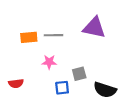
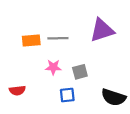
purple triangle: (94, 28) -> (102, 30), turned -30
gray square: (79, 74) -> (80, 72), moved

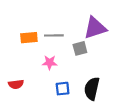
gray square: (80, 72) -> (80, 48), moved
black semicircle: (114, 97) -> (92, 89), moved, turned 85

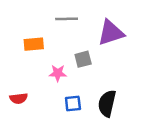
gray line: (54, 35) -> (67, 19), moved
gray square: (80, 48) -> (83, 59), moved

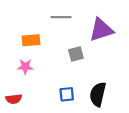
pink star: (58, 73) -> (25, 67), moved
red semicircle: (19, 98) -> (14, 99), moved

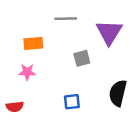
purple triangle: (101, 30) -> (109, 32), turned -40
black semicircle: (98, 94) -> (118, 93), moved

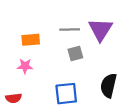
gray line: (66, 19) -> (70, 29), moved
blue square: (72, 102) -> (66, 94), size x1.5

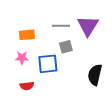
blue square: (66, 94) -> (48, 64), moved
red semicircle: (14, 98) -> (27, 86), moved

